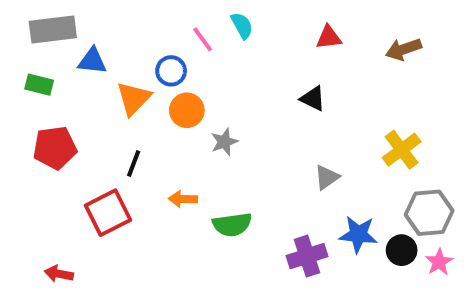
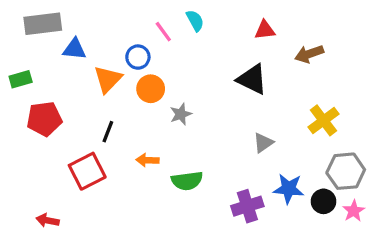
brown arrow: (404, 49) -> (309, 54), moved
green rectangle: (39, 85) -> (21, 79), moved, turned -30
black triangle: (313, 98) -> (252, 79), size x1.5

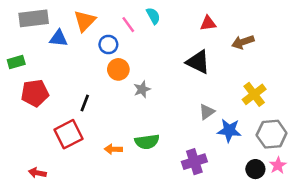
orange triangle: (108, 79) -> (85, 21), moved
orange arrow: (147, 160) -> (113, 149), moved
blue star: (289, 189) -> (229, 130), moved
black circle: (324, 201) -> (255, 169), moved

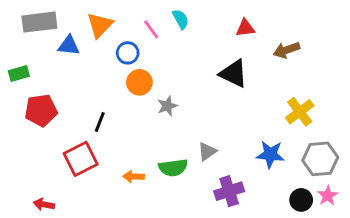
gray triangle: (207, 112) -> (207, 151), moved

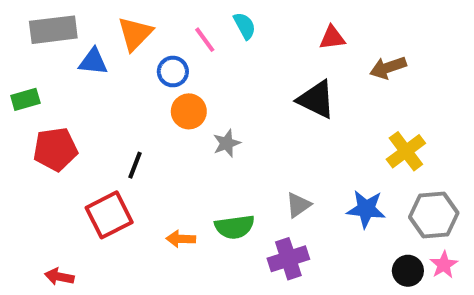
gray triangle: (207, 151) -> (298, 205), moved
purple cross: (229, 191) -> (288, 259), moved

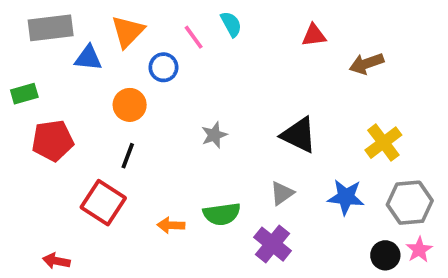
black triangle: (316, 99) -> (299, 135), moved
orange circle: (189, 111) -> (130, 105), moved
red square: (109, 215) -> (103, 203), turned -30
purple cross: (288, 259) -> (273, 244), turned -33

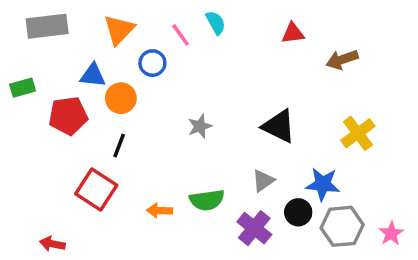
blue triangle: (88, 58) -> (93, 75), moved
red pentagon: (53, 141) -> (68, 116), moved
gray hexagon: (410, 203) -> (342, 226), moved
black circle: (385, 255) -> (298, 212), moved

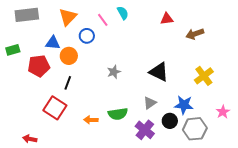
pink star: (391, 233) -> (223, 112), moved

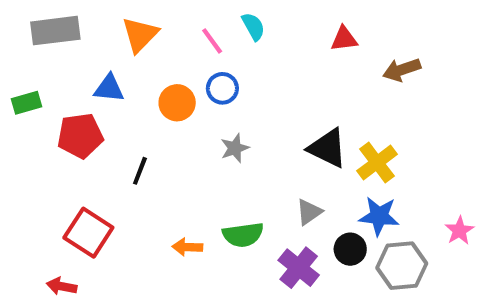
blue circle: (87, 36) -> (222, 88), moved
orange circle: (69, 56) -> (177, 103), moved
yellow cross: (204, 76) -> (377, 163), moved
red square: (55, 108) -> (88, 233), moved

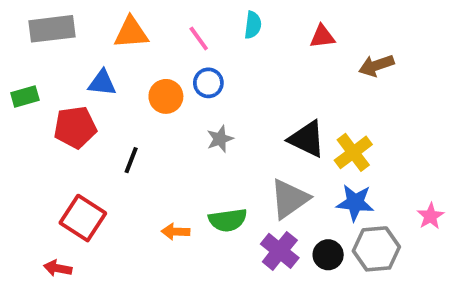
cyan semicircle: (253, 26) -> (253, 25), moved, turned 36
orange triangle: (140, 35) -> (131, 33), turned 42
gray triangle: (309, 212) -> (289, 199), size x1.6
black circle: (350, 249) -> (328, 255), moved

